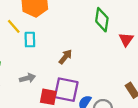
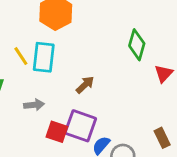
yellow line: (14, 26) -> (21, 56), moved
cyan rectangle: (30, 40) -> (44, 57), size x1.5

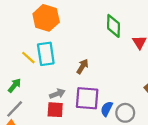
gray arrow: (34, 105) -> (57, 94), moved
red square: (57, 132) -> (55, 110), moved

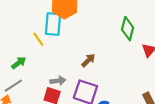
cyan rectangle: (46, 54) -> (53, 24), moved

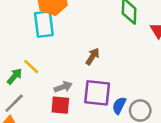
yellow line: (38, 39) -> (31, 67), moved

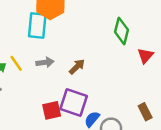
gray arrow: (63, 87) -> (45, 62), moved
red square: (60, 105) -> (52, 110), moved, turned -30

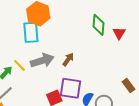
red triangle: (145, 56) -> (119, 33), moved
gray arrow: (45, 62) -> (42, 61), size x1.6

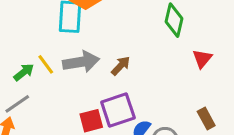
red triangle: (119, 33) -> (202, 59), moved
purple square: (71, 88) -> (118, 110), turned -35

